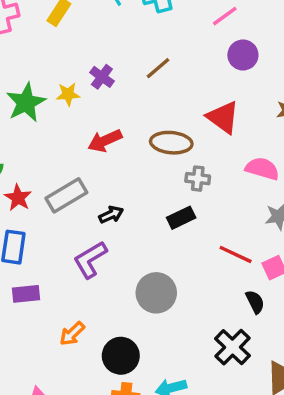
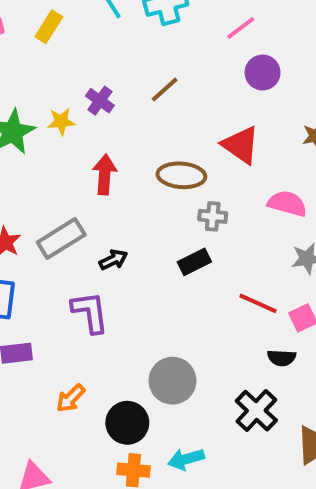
red arrow: (105, 141) -> (105, 174), turned 120
purple L-shape: (90, 260) -> (90, 312), turned 114
gray circle: (156, 293) -> (173, 381), moved
black semicircle: (255, 302) -> (282, 358), turned 120

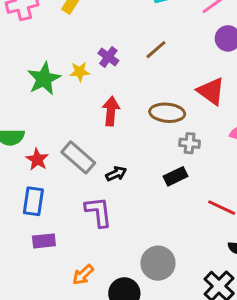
gray rectangle: (61, 238) -> (78, 157), turned 72

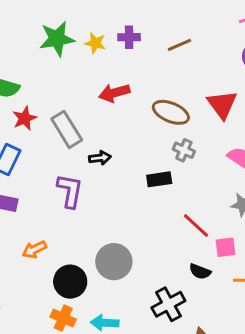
purple cross: (108, 57) -> (129, 37), turned 36
red arrow: (111, 111) -> (114, 93), turned -128

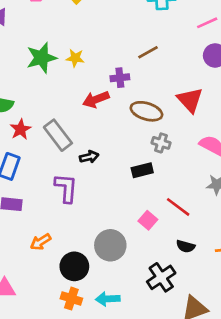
purple cross: (129, 37) -> (120, 78), moved
pink square: (226, 247) -> (148, 220), moved, turned -36

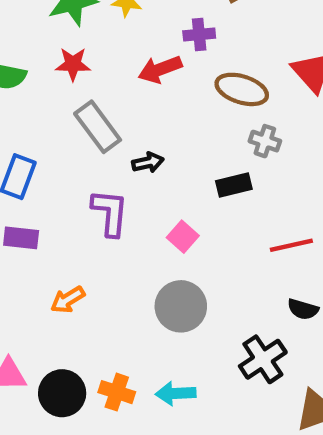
red star: (21, 129) -> (73, 64), moved, turned 30
red line: (178, 207) -> (291, 245), turned -50
pink square: (148, 220) -> (183, 237), moved
black circle: (74, 266) -> (62, 393), moved

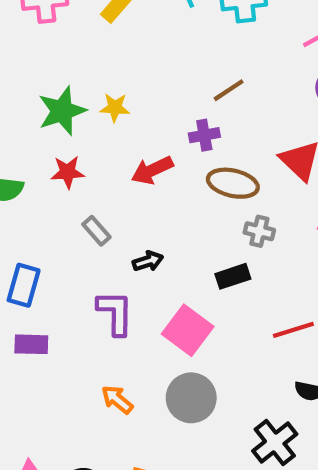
purple cross: (199, 34) -> (204, 135), moved
gray rectangle: (98, 127) -> (96, 231), size x0.6
pink square: (183, 237) -> (188, 330), size x1.6
orange arrow: (68, 300) -> (117, 400), moved, turned 76

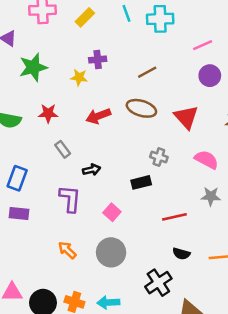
green star: (62, 111) -> (33, 67), moved
purple cross: (204, 135) -> (98, 60), moved
brown ellipse: (233, 183) -> (141, 108), moved
pink square: (188, 330) -> (112, 212), size x0.6

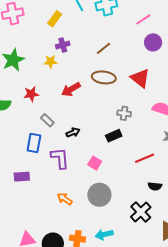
yellow rectangle: (85, 17) -> (55, 19), moved
blue rectangle: (17, 178) -> (34, 143), moved

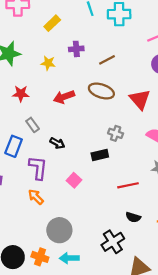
yellow rectangle: (55, 19) -> (52, 23), moved
purple cross: (63, 45) -> (76, 49), moved
black arrow: (73, 132) -> (57, 143), turned 40
gray circle: (99, 195) -> (59, 230), moved
orange arrow: (65, 199) -> (36, 197), moved

